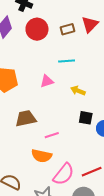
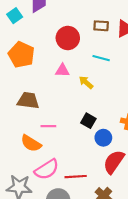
red circle: (37, 29) -> (68, 38), moved
cyan line: (67, 61) -> (101, 58), moved
yellow arrow: (78, 91) -> (86, 82), moved

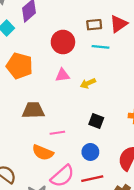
cyan line: (101, 58) -> (101, 47), moved
yellow arrow: (86, 82) -> (88, 83), turned -56
blue circle: (103, 138) -> (90, 152), moved

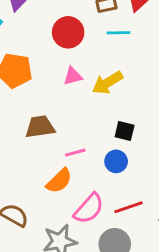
yellow arrow: (88, 83) -> (108, 83), size x1.5
blue circle: (90, 152) -> (116, 161), moved
orange semicircle: (43, 153) -> (59, 181), turned -60

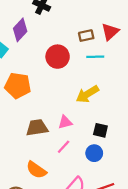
pink triangle: (73, 76) -> (65, 122), moved
pink line: (75, 153) -> (64, 147), turned -32
orange semicircle: (59, 181) -> (36, 170), moved, turned 80

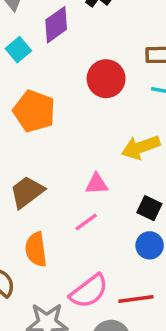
brown trapezoid: (37, 128) -> (27, 192), moved, turned -40
blue circle: (94, 153) -> (150, 245), moved
orange semicircle: (36, 170) -> (36, 249), turned 35

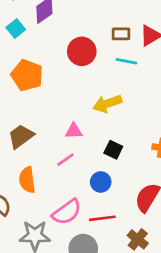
blue circle: (150, 245) -> (101, 182), moved

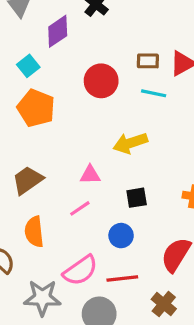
cyan square: (16, 29) -> (28, 66), moved
black square: (113, 150) -> (137, 198), turned -36

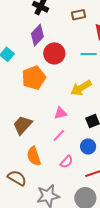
purple diamond: (58, 31) -> (37, 35), moved
brown rectangle: (148, 61) -> (78, 15), moved
orange pentagon: (36, 108) -> (34, 78), moved, turned -30
pink semicircle: (80, 270) -> (67, 162), moved, size x0.6

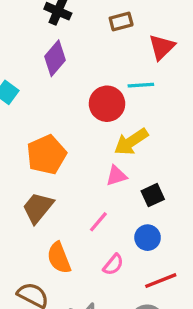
red circle: (54, 53) -> (107, 104), moved
orange pentagon: (34, 78) -> (46, 155), moved
pink triangle: (60, 113) -> (116, 176), moved

